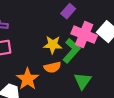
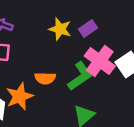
yellow star: (53, 45) -> (60, 29), moved
orange semicircle: (52, 67) -> (45, 78), moved

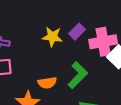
pink cross: (100, 61) -> (103, 42), moved, turned -36

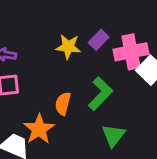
orange semicircle: (47, 83) -> (63, 104), turned 114

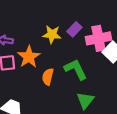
green L-shape: (100, 94) -> (76, 69), turned -70
orange star: (39, 129) -> (29, 57), moved

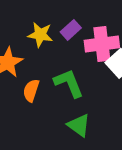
green triangle: (85, 100) -> (79, 125), turned -36

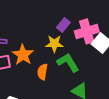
yellow star: (40, 35) -> (54, 44), moved

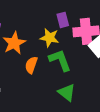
purple rectangle: (63, 25) -> (63, 20), turned -64

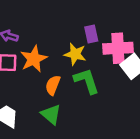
green triangle: (67, 92) -> (51, 114), moved

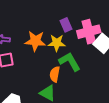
orange star: (34, 59) -> (35, 41), moved, turned -30
orange semicircle: (53, 85) -> (55, 74), moved

